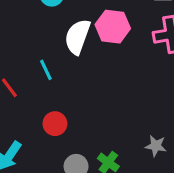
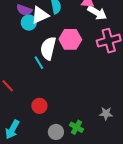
cyan line: (46, 70) -> (39, 63), moved

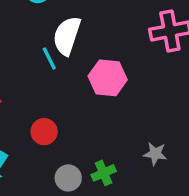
pink hexagon: (70, 39) -> (108, 78), moved
green cross: (76, 127) -> (104, 173), turned 32

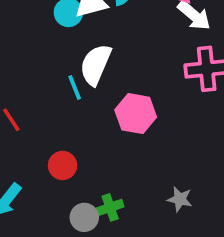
green cross: (104, 173) -> (110, 207), moved

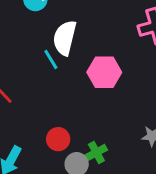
red circle: (63, 165) -> (58, 139), moved

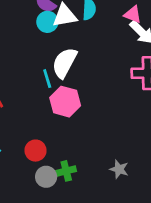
pink hexagon: (104, 72) -> (65, 102), moved

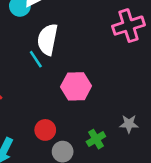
pink hexagon: (65, 102) -> (76, 86), moved
green cross: (66, 171) -> (96, 139), moved

